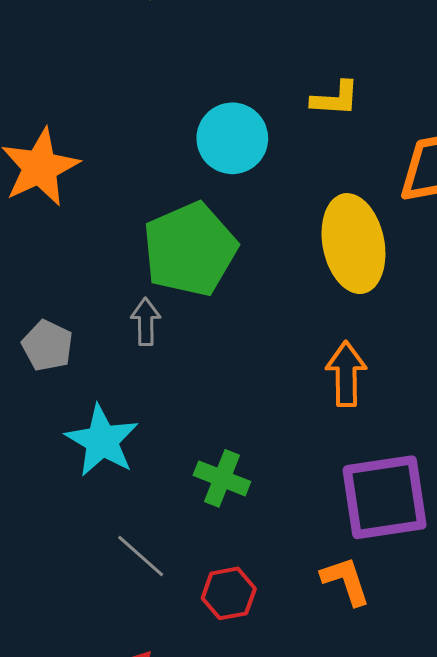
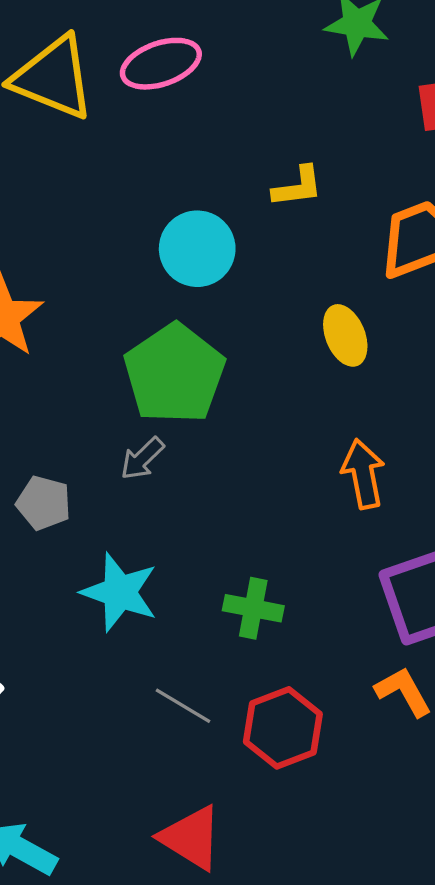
yellow ellipse: (353, 244) -> (345, 335), size x0.6
gray arrow: (146, 322) -> (142, 458), turned -123
red hexagon: (229, 593) -> (283, 728), size x1.4

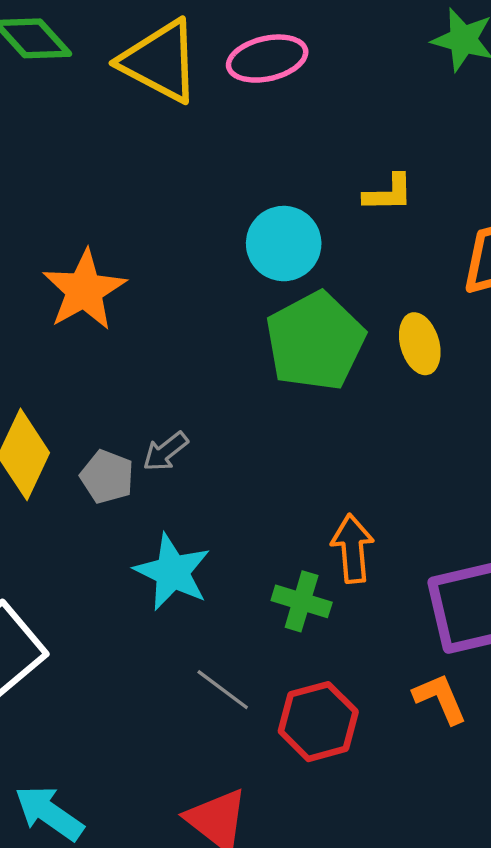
green pentagon: (174, 374) -> (315, 341), moved
gray arrow: (142, 458) -> (165, 451), moved
orange arrow: (363, 474) -> (353, 549), moved

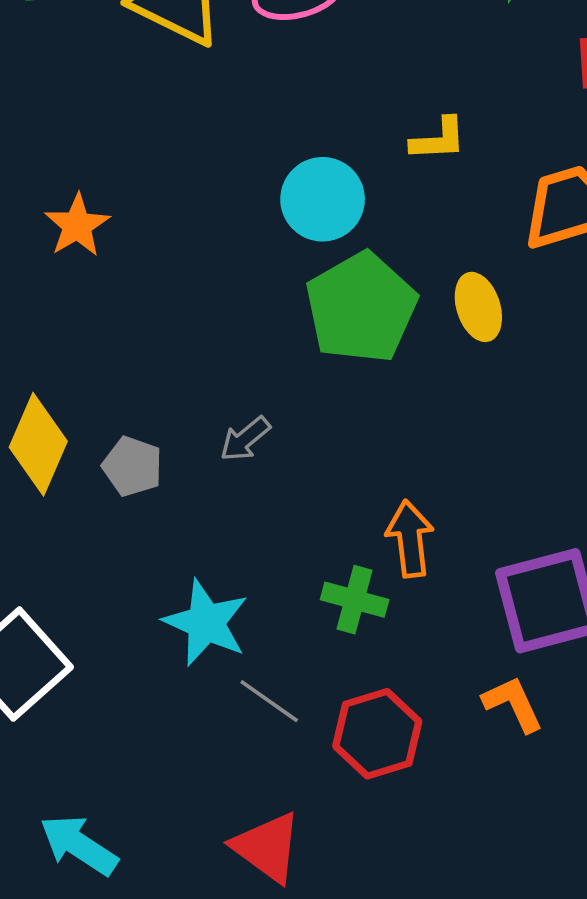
orange star: (84, 290) -> (77, 225), moved, size x0.7
gray arrow: (165, 451) -> (245, 439), moved
cyan star: (172, 572) -> (206, 623), moved

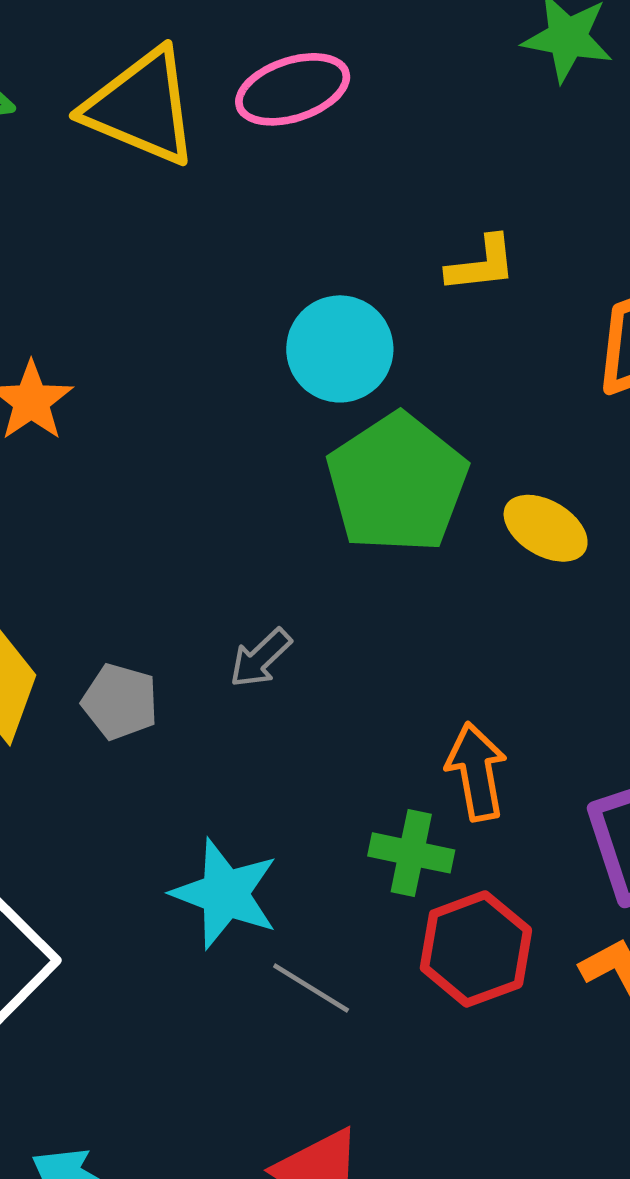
yellow ellipse: (478, 307) -> (546, 528), moved, turned -38
red hexagon: (377, 734) -> (476, 949), moved

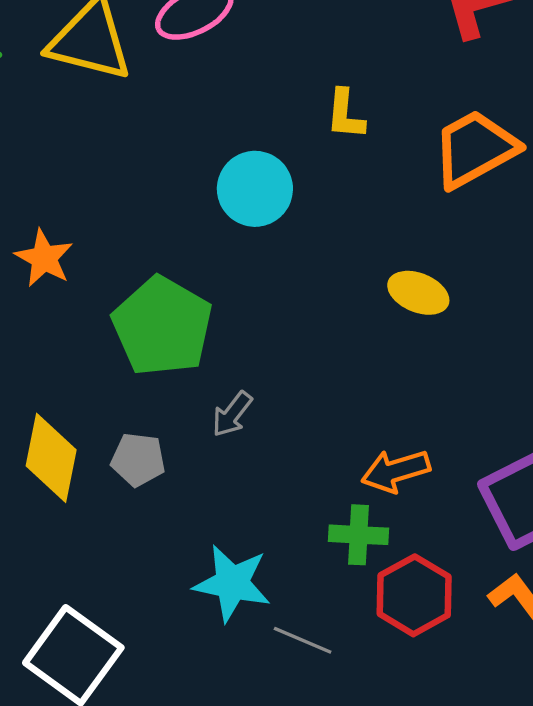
yellow L-shape: (482, 264) -> (345, 114), turned 110
green pentagon: (397, 483) -> (162, 326), moved
orange arrow: (477, 772) -> (396, 471), turned -88

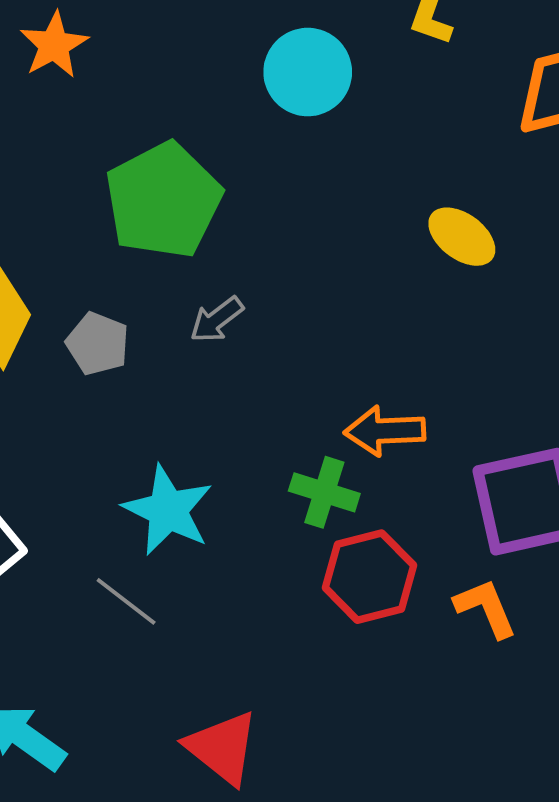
orange star: (44, 258) -> (54, 45), moved
gray line: (303, 640) -> (126, 601), moved

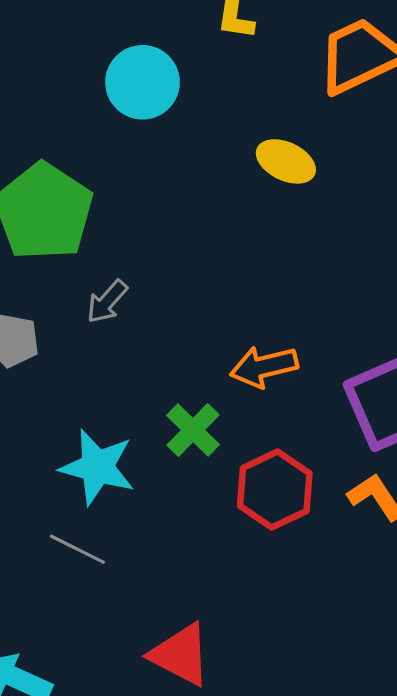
yellow ellipse: (462, 237) -> (286, 161), moved
green cross: (324, 492) -> (193, 430), moved, turned 38

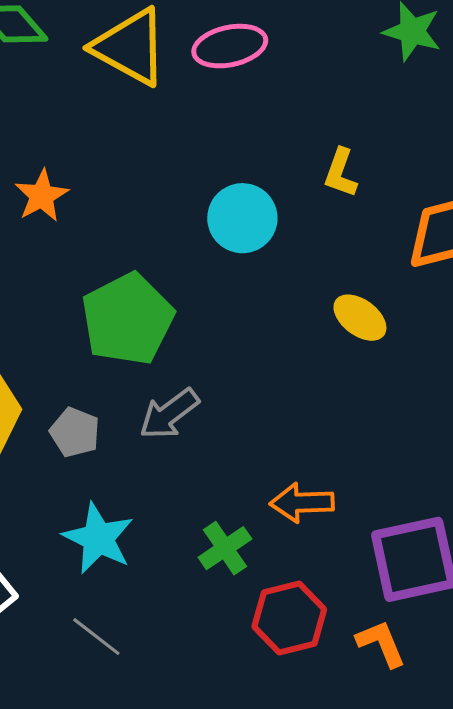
gray arrow: (107, 302) -> (169, 414), size x1.4
cyan star: (97, 467) -> (98, 538), moved

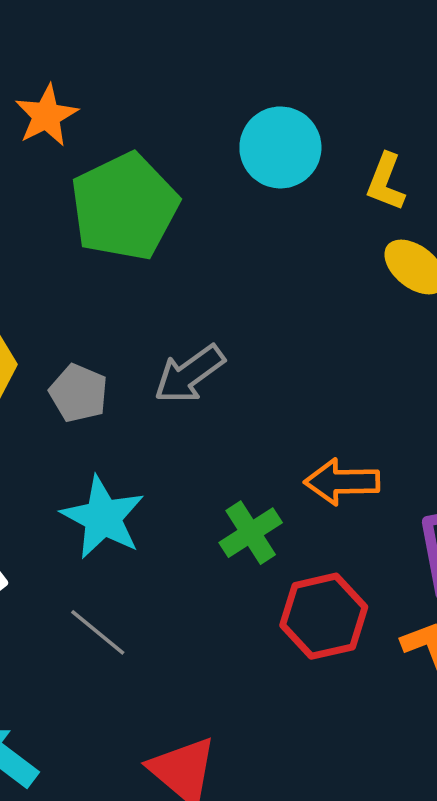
yellow L-shape: (340, 173) -> (386, 182), moved
green pentagon: (128, 319) -> (124, 207), moved

